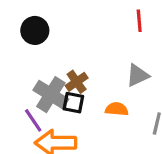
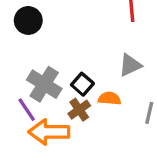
brown cross: (77, 82) -> (79, 110), moved
black square: (73, 103) -> (82, 84), moved, turned 30

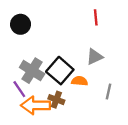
black square: (82, 84) -> (60, 71), size x1.6
brown cross: (79, 110) -> (56, 100), moved, turned -35

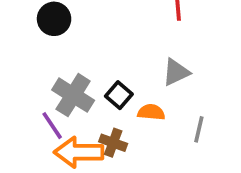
black square: (60, 71) -> (119, 95), size x0.6

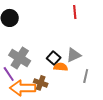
gray triangle: (176, 72) -> (74, 55), moved
black square: (119, 95) -> (54, 58), moved

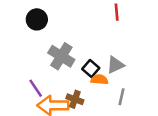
gray cross: (20, 58) -> (61, 56), moved
gray line: (86, 76) -> (122, 97), moved

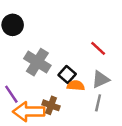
red line: (117, 12) -> (98, 48), moved, turned -42
gray triangle: (115, 65) -> (101, 79), moved

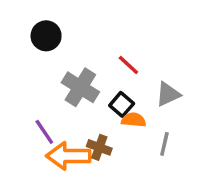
red line: (98, 48) -> (128, 65), moved
gray triangle: (101, 79) -> (168, 94), moved

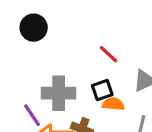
gray cross: (80, 87) -> (59, 93), moved, turned -32
black square: (122, 104) -> (102, 90), turned 30

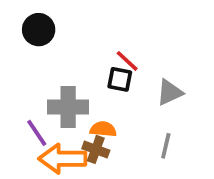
black square: (102, 90) -> (120, 79), moved, turned 30
orange semicircle: (113, 104) -> (103, 129), moved

